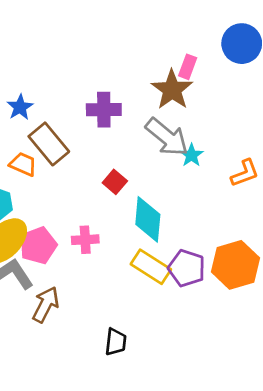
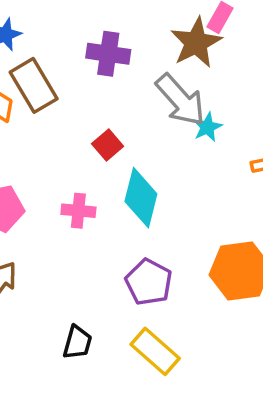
pink cross: (85, 240) -> (78, 211), moved
yellow rectangle: (151, 267) -> (155, 351), moved
purple pentagon: (187, 268) -> (149, 282), moved

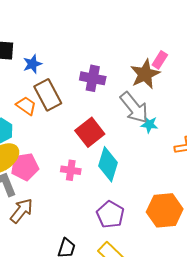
cyan star: (207, 127) -> (149, 124), turned 30
red square: (108, 145) -> (90, 132), size x1.6

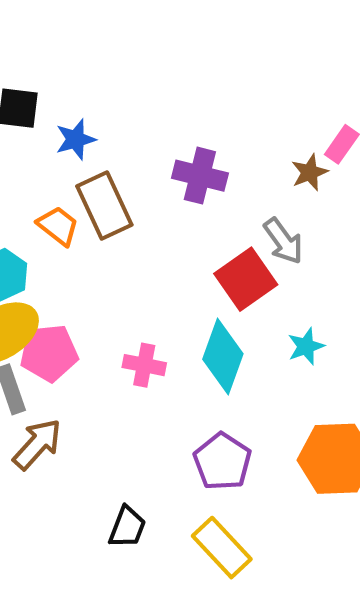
brown star: (145, 74) -> (309, 172), size x0.6
gray arrow: (134, 108) -> (283, 241), size x0.7
cyan star: (149, 124) -> (306, 346), moved, turned -30
red square: (90, 132) -> (246, 279), moved

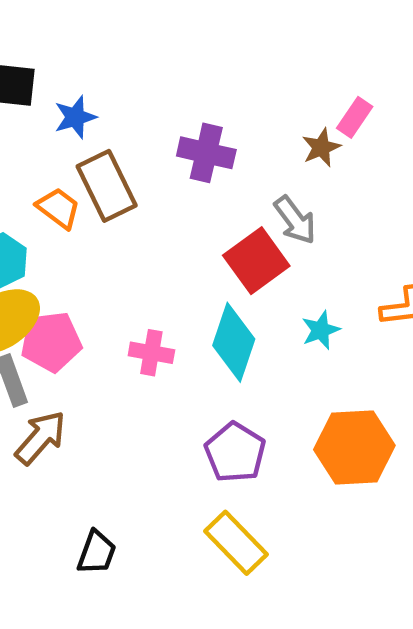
black trapezoid: (127, 527) -> (96, 553), moved

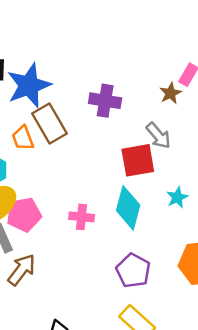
blue star: (75, 117) -> (29, 85), size x1.8
orange trapezoid: (58, 208) -> (23, 138), turned -144
red square: (256, 261) -> (138, 160), turned 30

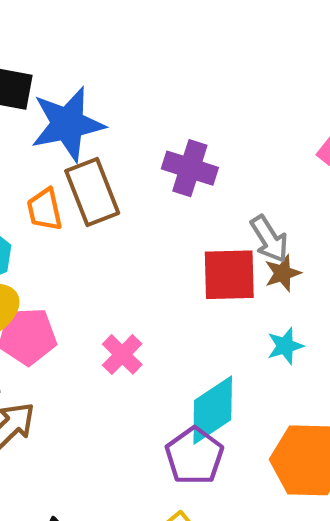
brown star: (170, 93) -> (283, 273), moved
cyan diamond: (128, 208) -> (213, 410), moved, turned 33
pink cross: (82, 217) -> (122, 354), turned 30

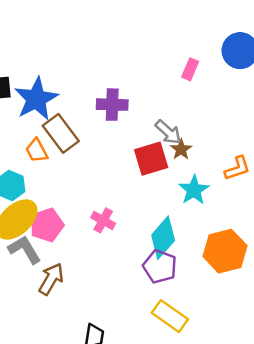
cyan star: (285, 346) -> (194, 190), size x1.4

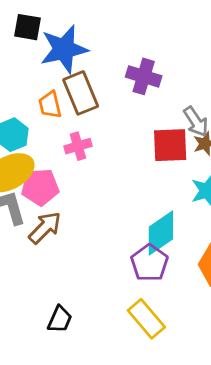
pink cross: (103, 220) -> (78, 146), moved, turned 30
brown arrow: (51, 279) -> (45, 228), moved

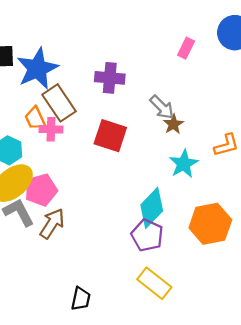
red square: (170, 145) -> (110, 136), moved, turned 32
pink cross: (78, 146) -> (51, 129), moved, turned 30

